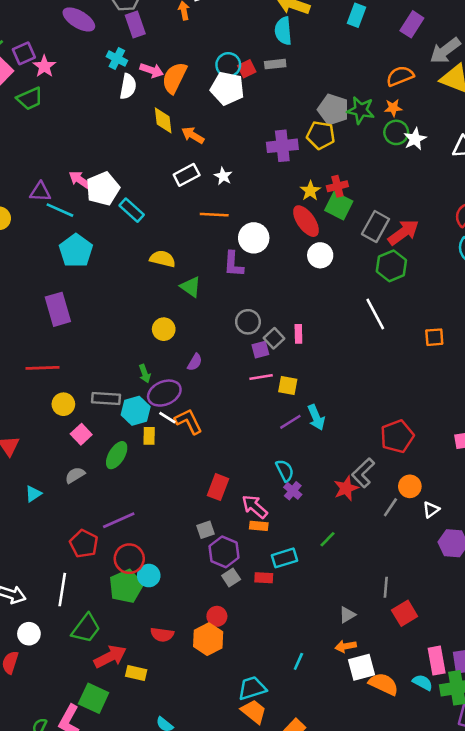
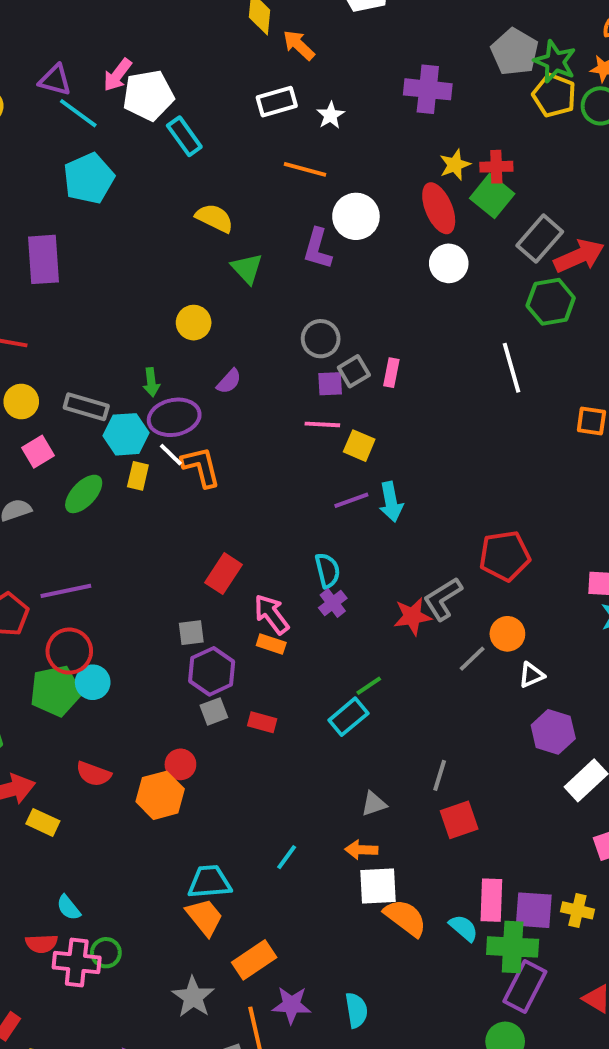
yellow pentagon: (321, 135) -> (554, 95), moved
pink arrow: (80, 180) -> (117, 75), turned -100
cyan rectangle: (284, 558) -> (348, 717), moved, turned -35

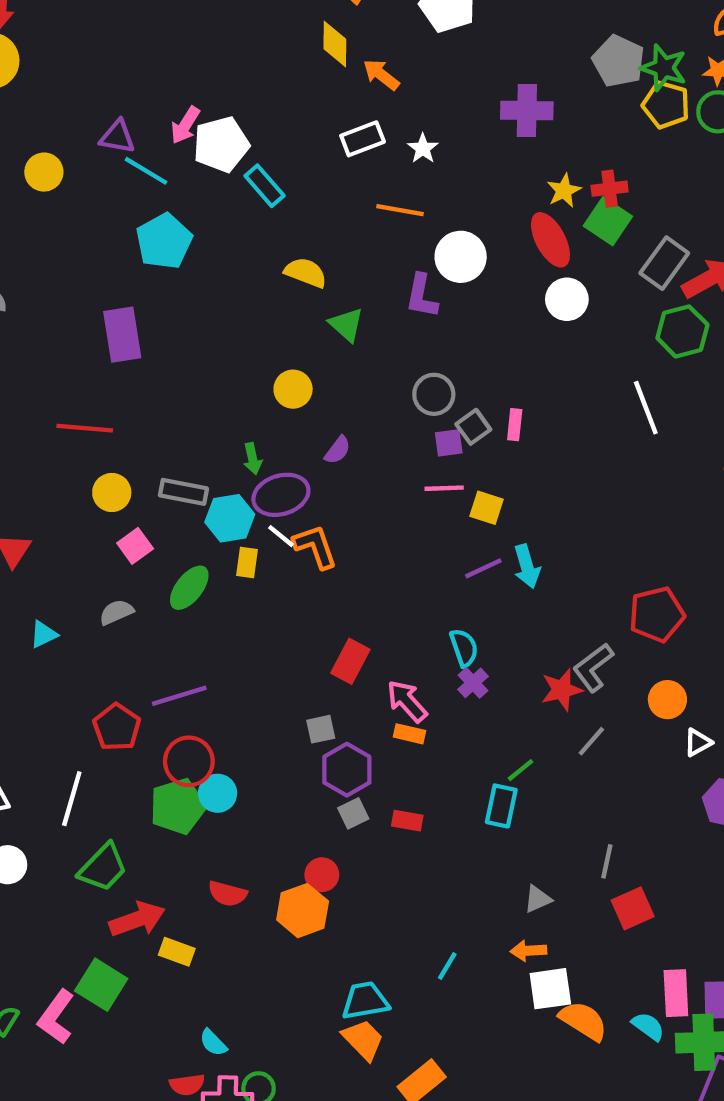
gray line: (472, 659) -> (591, 741), moved
cyan rectangle: (348, 717) -> (501, 806), turned -33

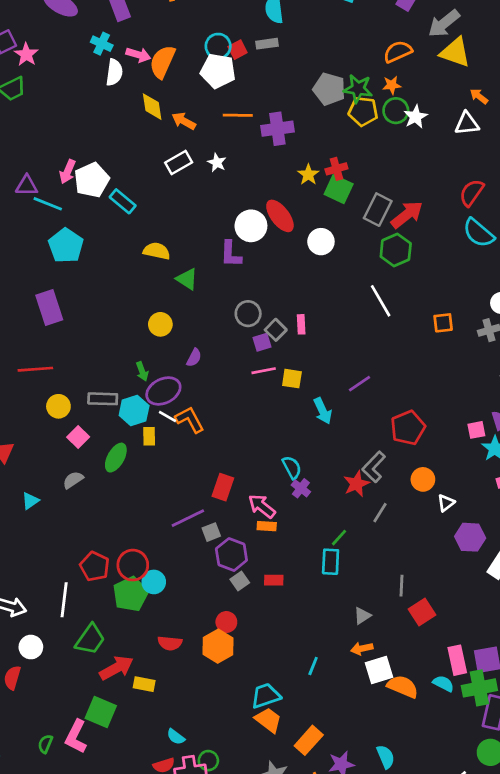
orange line: (400, 210) -> (238, 115), moved
red ellipse: (550, 240) -> (280, 216), moved
purple line: (483, 568) -> (359, 384), moved
purple line: (179, 696) -> (188, 518), moved
red pentagon: (117, 727) -> (95, 566), moved

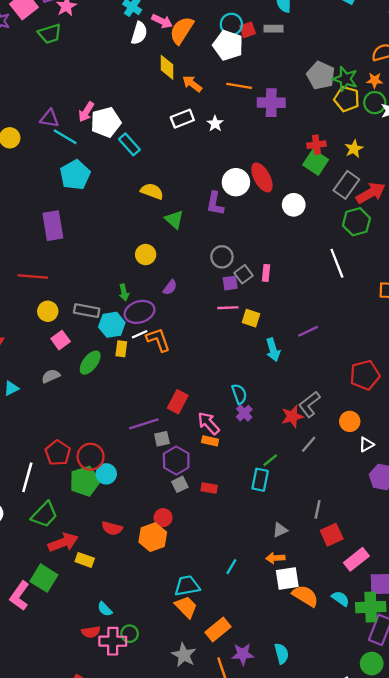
yellow star: (308, 175) -> (354, 149), moved
white line: (167, 417) -> (140, 334), turned -63
red pentagon: (408, 428) -> (365, 375), moved
pink rectangle: (457, 660) -> (356, 559), moved, turned 55

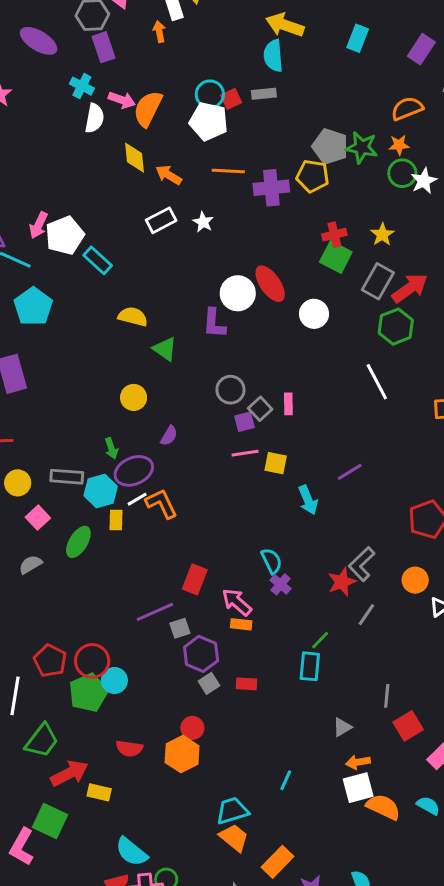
yellow pentagon: (347, 99) -> (313, 176), moved
orange arrow: (275, 558) -> (358, 762), moved
cyan semicircle: (105, 609) -> (131, 852), size x1.6

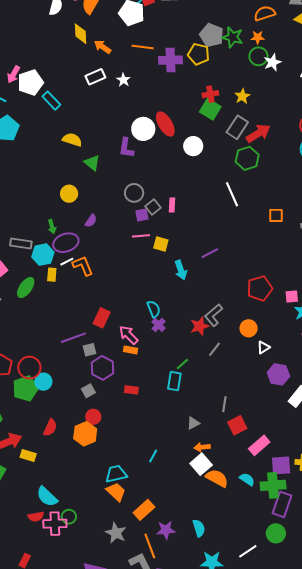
gray square: (209, 683) -> (88, 391), moved
red semicircle: (129, 748) -> (50, 428), turned -78
white square: (358, 788) -> (201, 464), turned -30

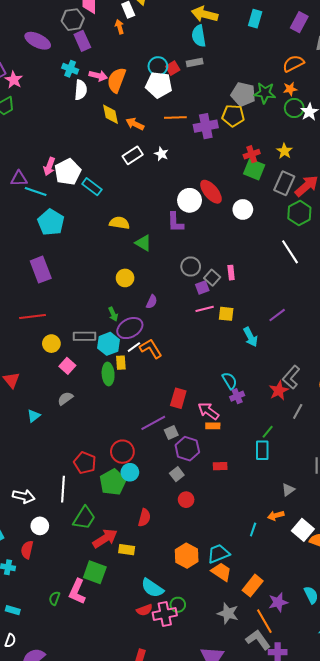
green ellipse: (26, 288) -> (108, 374), moved, turned -30
purple cross: (159, 325) -> (237, 396), turned 32
red circle: (29, 368) -> (122, 452), moved
orange hexagon: (85, 434) -> (187, 556), moved
orange arrow: (202, 447) -> (276, 516), moved

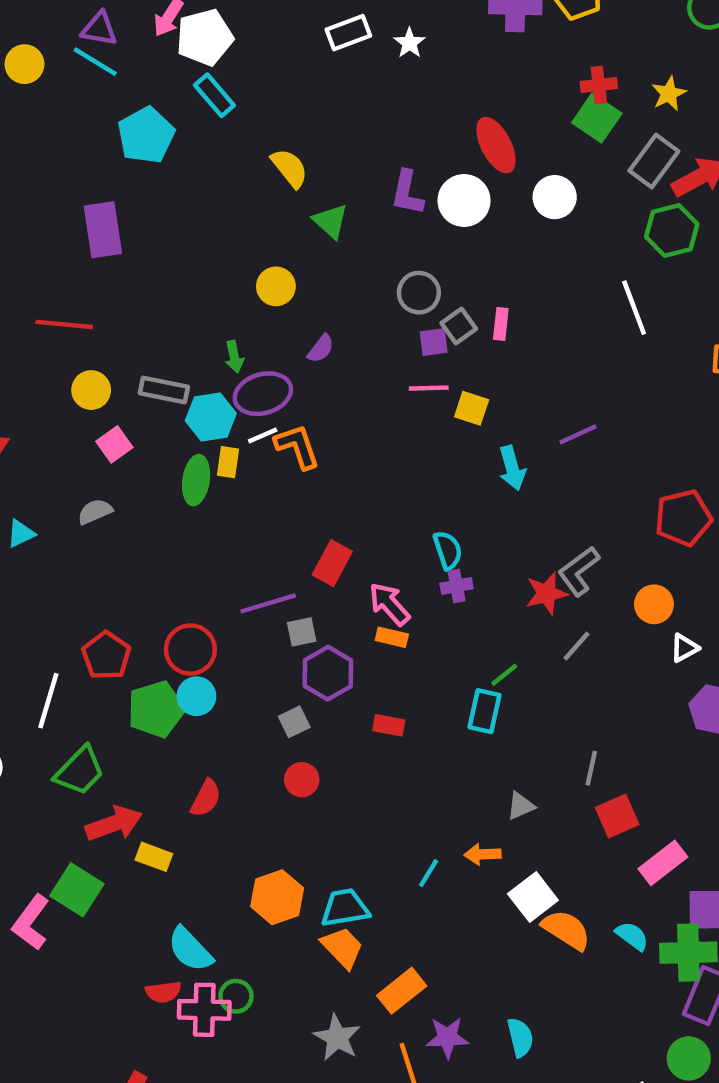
cyan rectangle: (92, 187) -> (214, 95), moved
cyan line: (36, 191) -> (95, 62), moved
white circle: (190, 200) -> (464, 201), moved
yellow semicircle: (119, 223) -> (290, 168), turned 30

